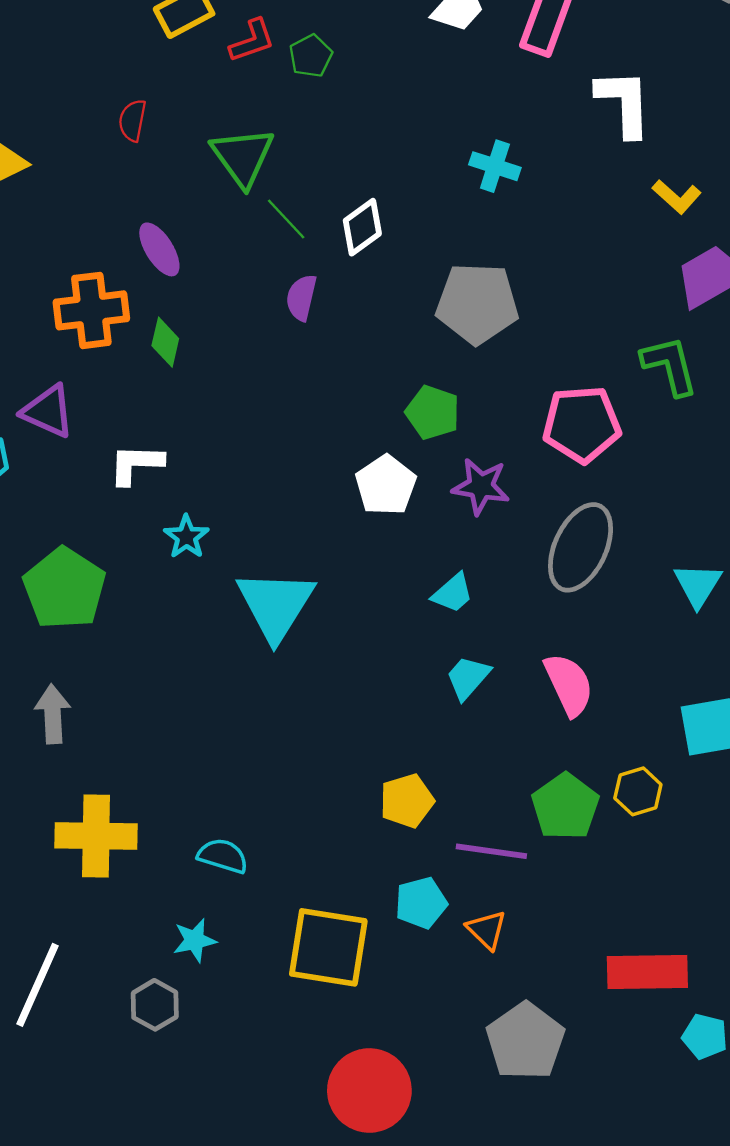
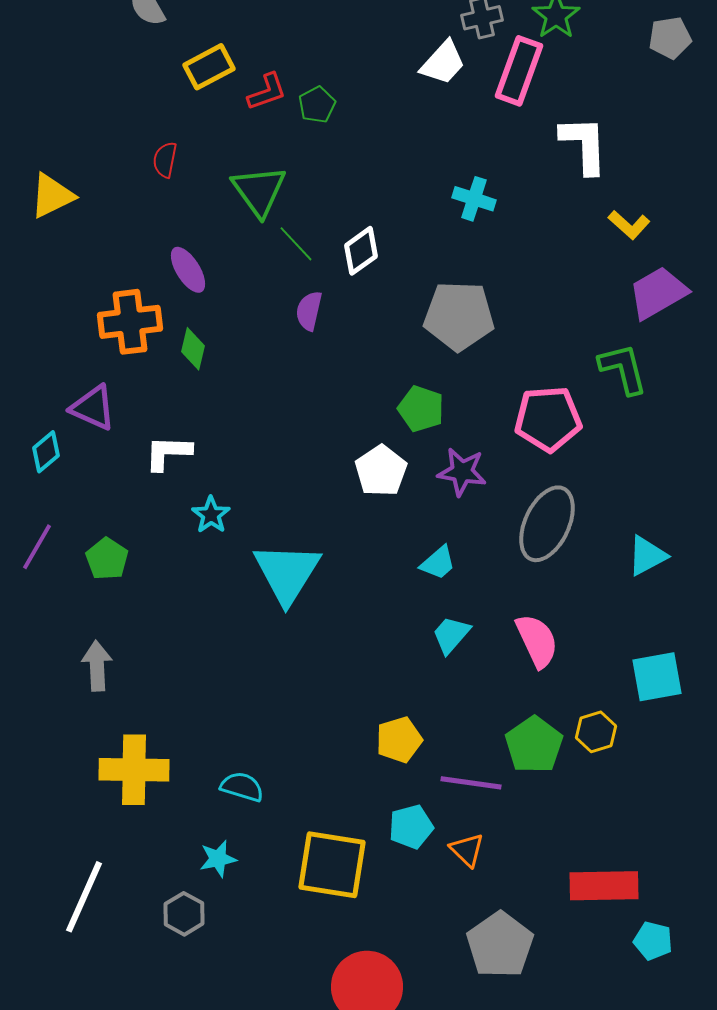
cyan triangle: (698, 585) -> (647, 556), turned 30
green pentagon: (64, 588) -> (107, 559), size x0.6

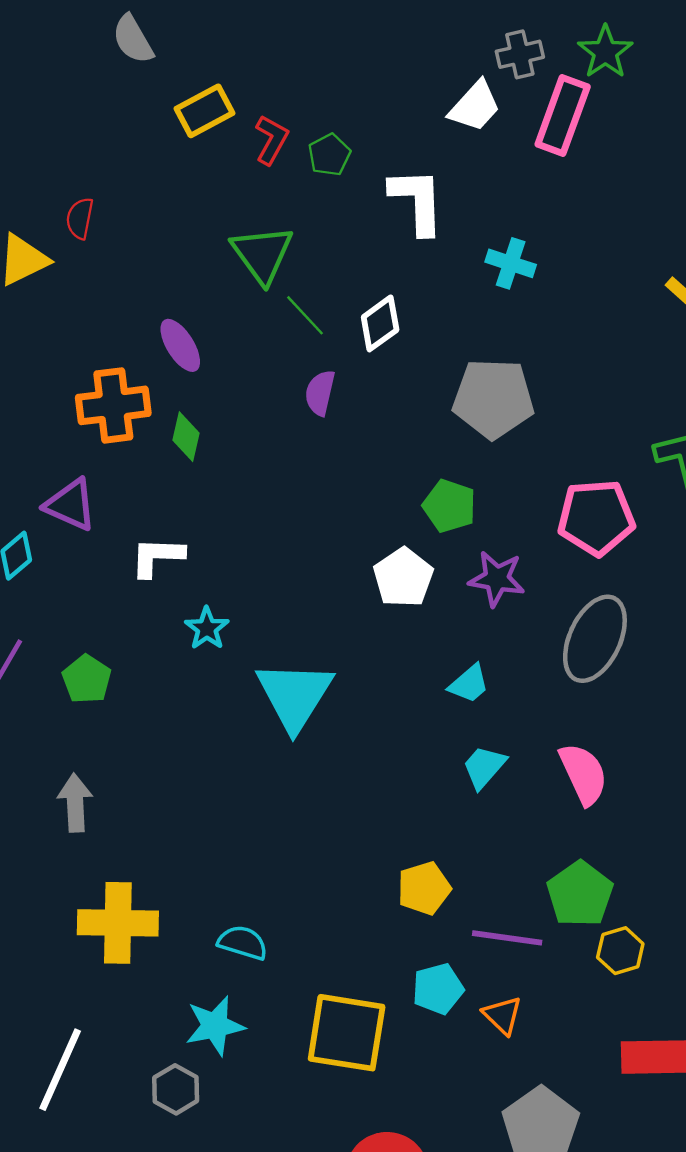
red L-shape: (267, 92) -> (272, 140), turned -42
white L-shape: (584, 145) -> (417, 201), moved
red semicircle: (165, 160) -> (80, 218), moved
yellow hexagon: (596, 732) -> (620, 951), moved
cyan star: (218, 859) -> (215, 1026), size x1.4

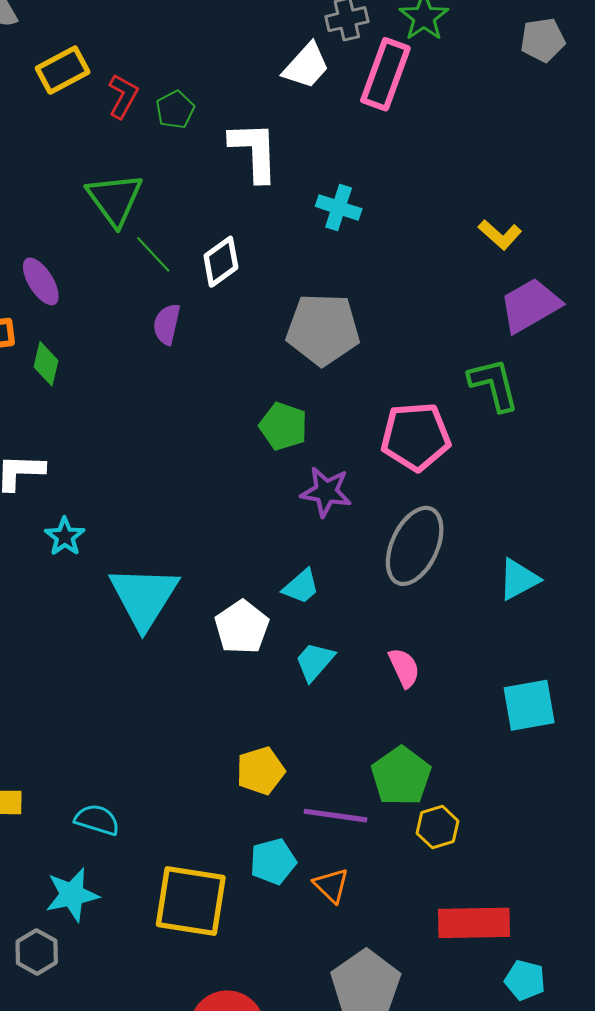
white pentagon: (403, 578) -> (242, 627), moved
pink semicircle: (583, 774) -> (404, 668), size x0.7

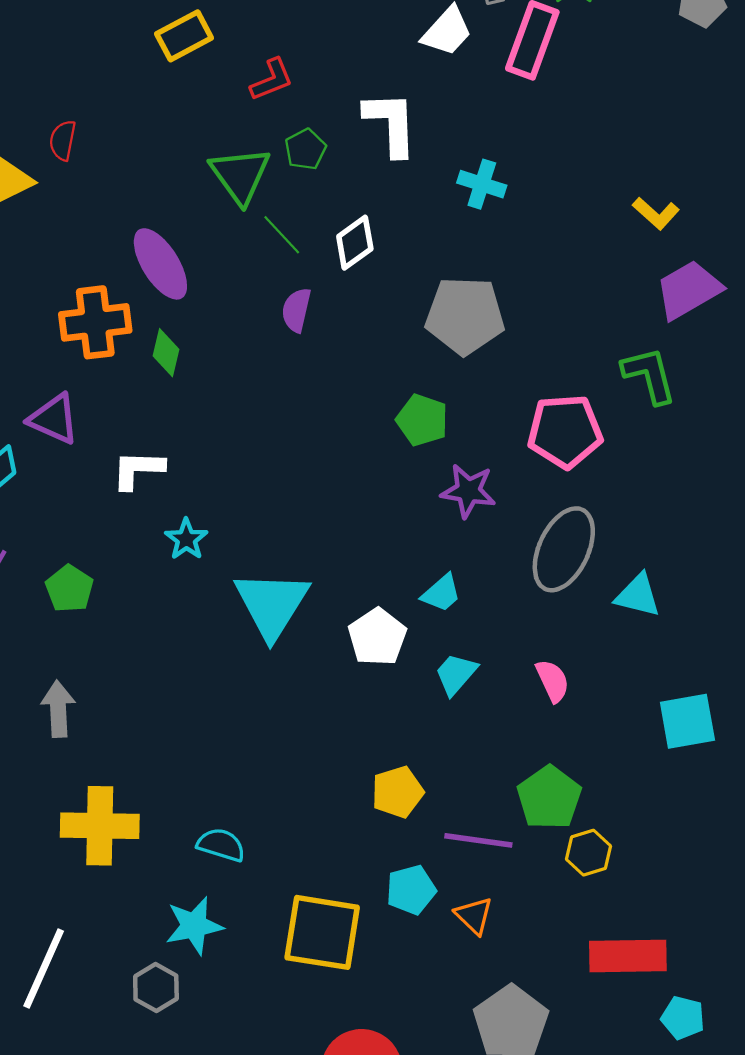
red L-shape: (123, 96) -> (272, 80), moved, turned 39
green pentagon: (175, 110) -> (305, 149), moved
purple ellipse: (41, 281) -> (160, 264), size x1.4
cyan triangle: (519, 579) -> (638, 595), moved, turned 42

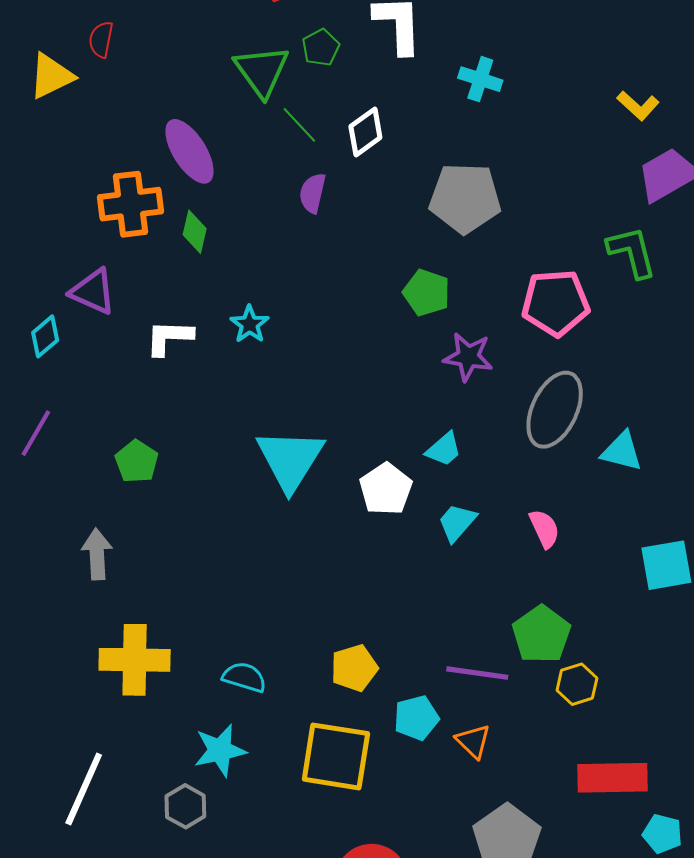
cyan star: (186, 539) -> (249, 324), moved
green pentagon: (69, 589) -> (137, 462), moved
yellow pentagon: (398, 792) -> (354, 668), moved

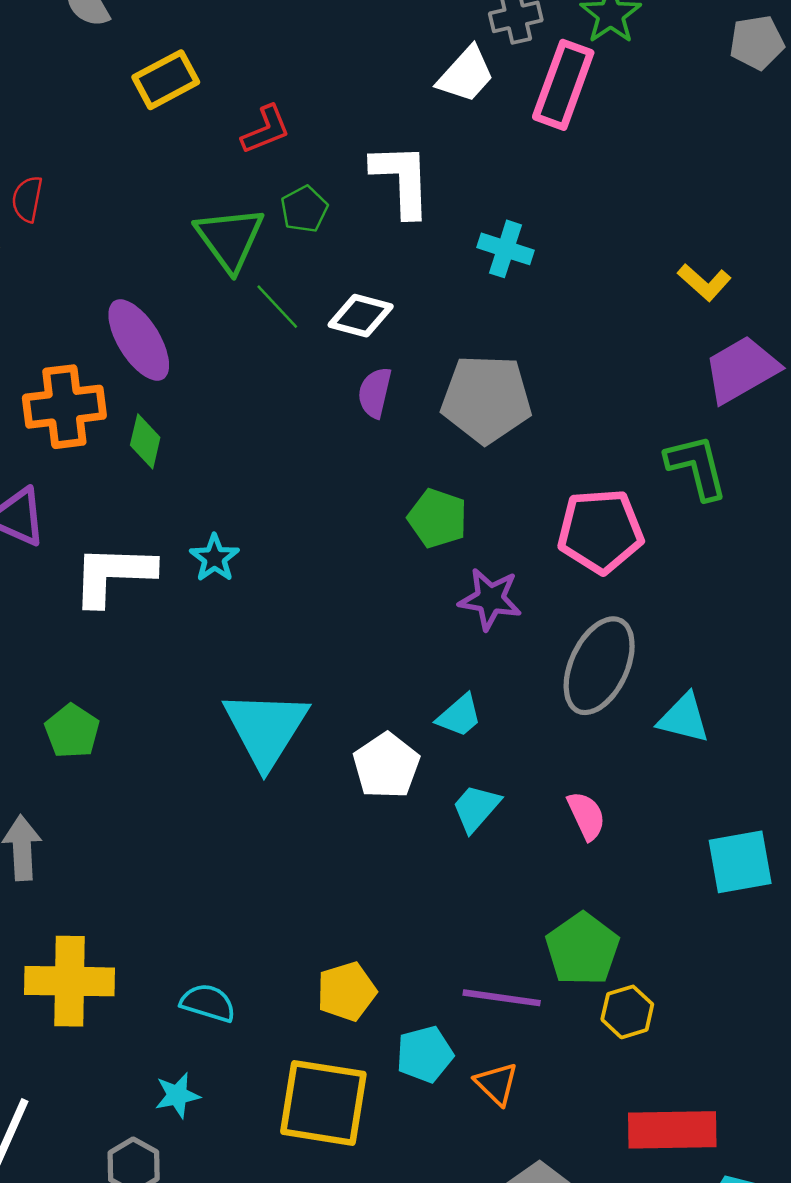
white diamond: (365, 132) -> (361, 316), turned 51
purple semicircle: (313, 193) -> (375, 393), moved
white L-shape: (169, 337) -> (113, 575), size x1.4
cyan star: (220, 750) -> (177, 1095), size x0.7

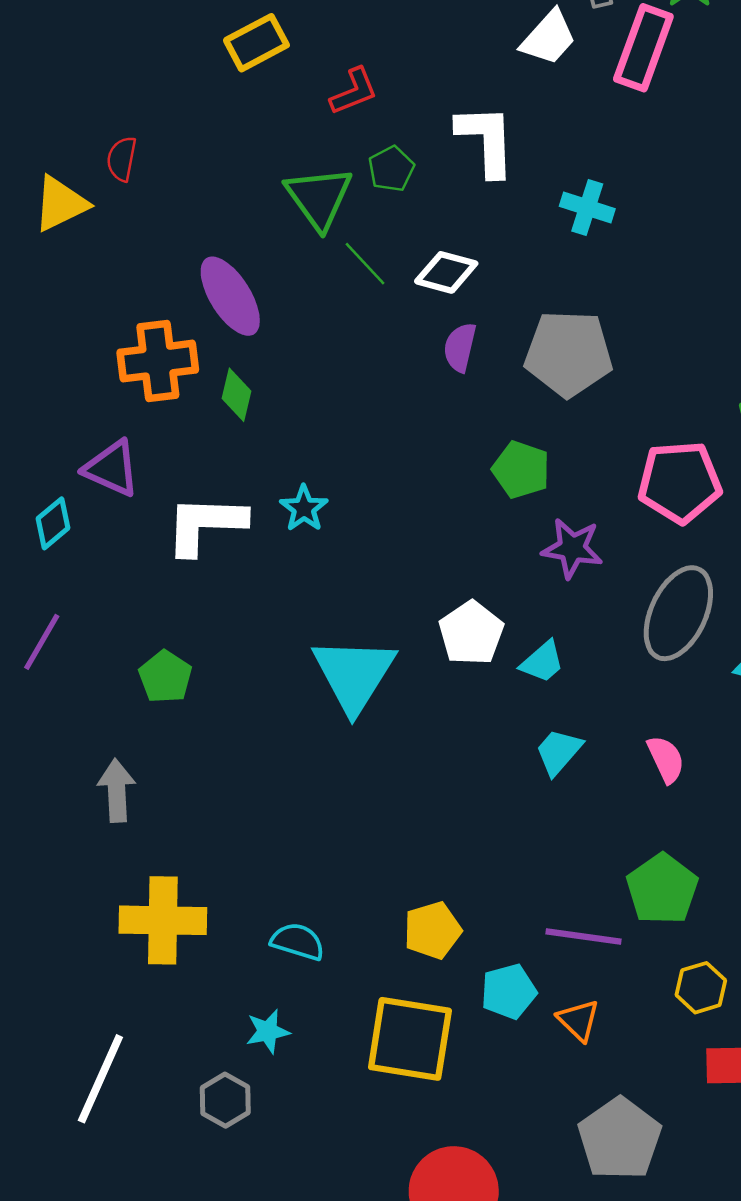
white pentagon: (386, 766) -> (471, 633), moved
yellow hexagon: (627, 1012) -> (701, 988), moved

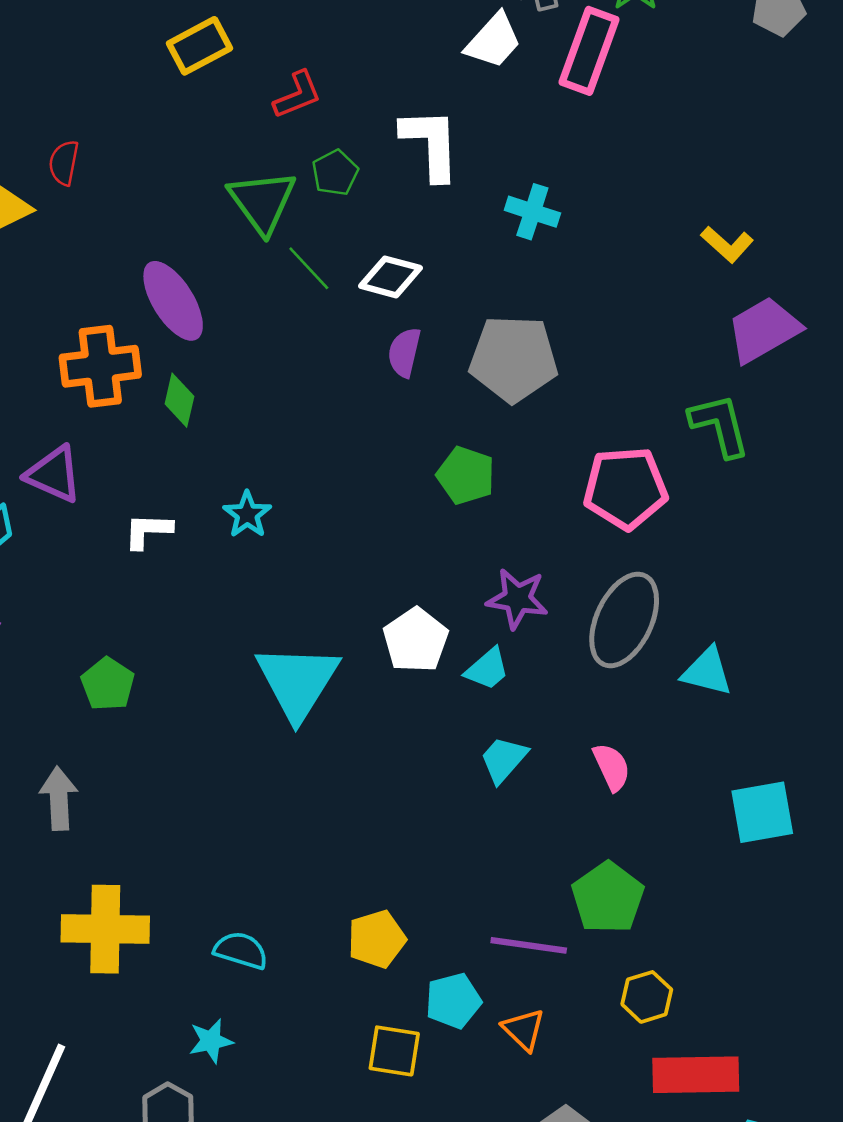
white L-shape: (205, 525) -> (148, 531), size x0.6
purple star: (572, 548) -> (517, 599), moved
yellow square: (410, 1039) -> (394, 1051), moved, size x0.6

